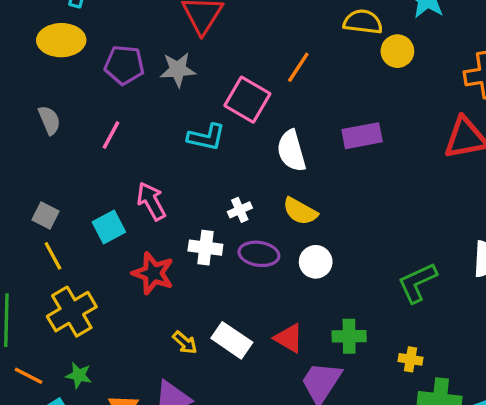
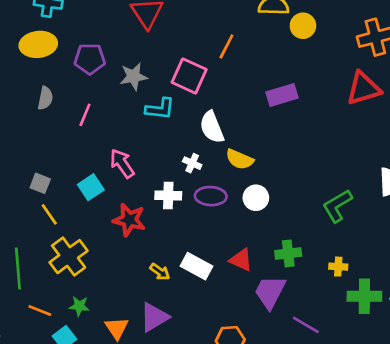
gray star: (178, 70) -> (134, 76), moved
gray semicircle: (49, 120) -> (45, 98), moved, turned 40
white semicircle: (291, 151) -> (212, 127), moved
white cross: (240, 210) -> (192, 163), turned -36

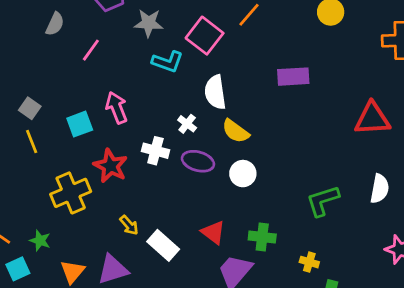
red triangle: (364, 88) -> (372, 119), moved
yellow cross: (69, 257) -> (71, 193), moved
white rectangle: (196, 266) -> (163, 245), moved

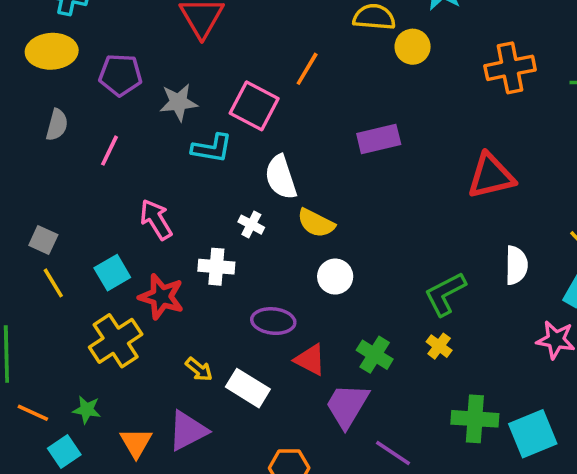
cyan square: (80, 124) -> (112, 273), moved
purple ellipse: (198, 161) -> (273, 321), moved
green cross: (262, 237) -> (375, 355), turned 35
yellow cross: (309, 262) -> (439, 346), moved, turned 30

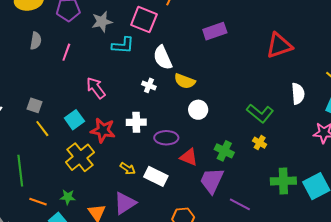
white cross: (216, 267) -> (136, 122), moved
green L-shape: (445, 294) -> (260, 113), turned -108

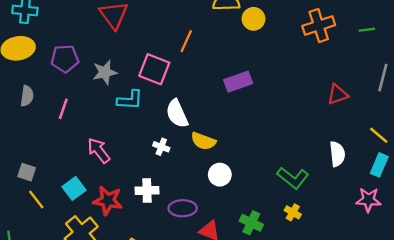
red triangle: (279, 46) -> (338, 94), moved, size x0.7

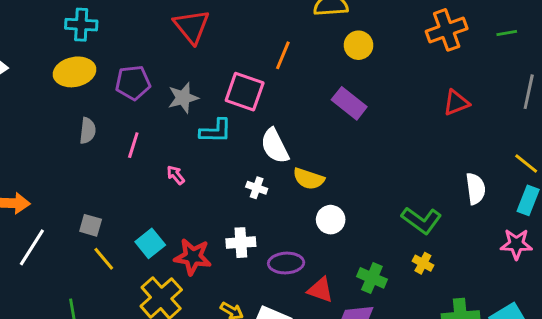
yellow circle: (253, 19) -> (359, 45), moved
purple rectangle: (238, 82) -> (349, 103), turned 60
red triangle: (338, 94) -> (456, 103), moved
pink arrow: (99, 151) -> (176, 175), moved, size x0.6

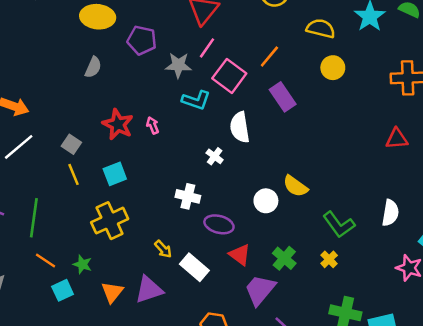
purple rectangle: (349, 103) -> (283, 97), moved
pink line: (133, 145) -> (207, 48), moved
yellow semicircle: (309, 179) -> (295, 186), moved
red star: (193, 257) -> (118, 124), moved

